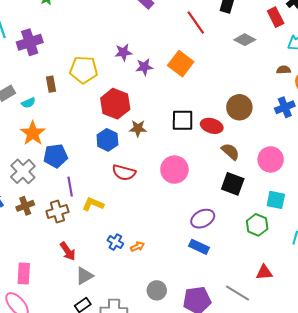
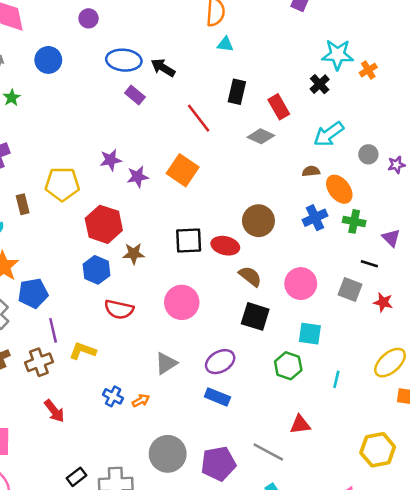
red rectangle: (276, 17) -> (279, 107), moved
gray triangle: (84, 276) -> (166, 363), moved
gray circle: (157, 290) -> (168, 454), size x1.5

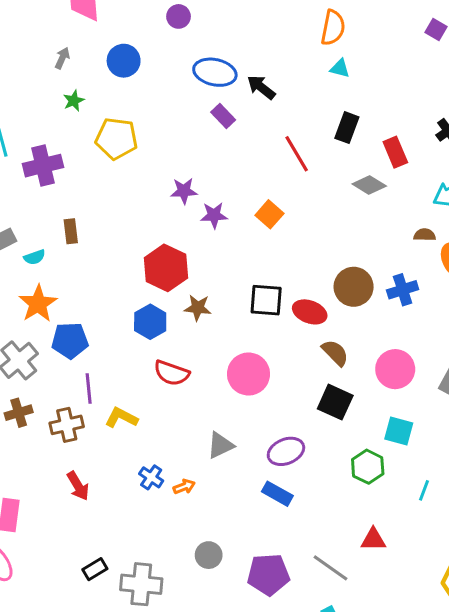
orange square: (183, 170) -> (269, 214), size x0.7
yellow pentagon: (62, 184) -> (116, 139), moved
blue cross: (315, 218) -> (403, 290), moved
gray circle: (168, 454) -> (209, 555), size x0.6

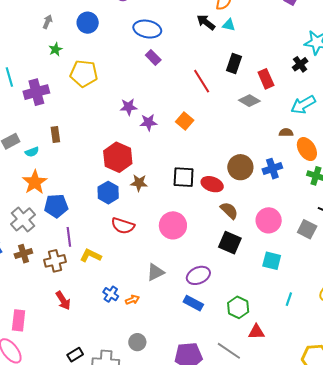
black arrow: (261, 87) -> (206, 22), moved
green hexagon: (368, 467) -> (238, 307), moved
gray circle: (209, 555) -> (137, 342), moved

